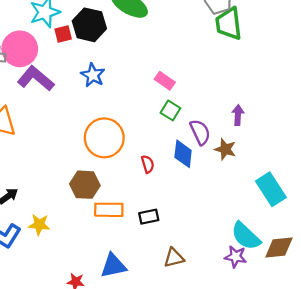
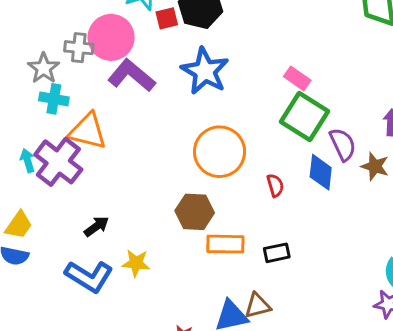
blue star: (93, 75) -> (205, 71), size x1.5
green square: (170, 110) -> (305, 117), size x1.8
brown triangle: (174, 258) -> (258, 306), moved

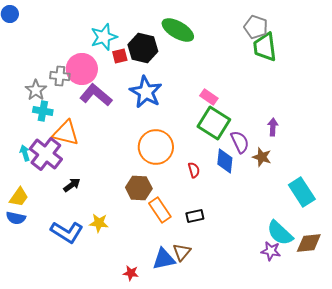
black arrow: (96, 226) -> (72, 185), moved
orange rectangle: (225, 244) -> (160, 210), turned 55
brown triangle: (258, 306) -> (182, 252), turned -36

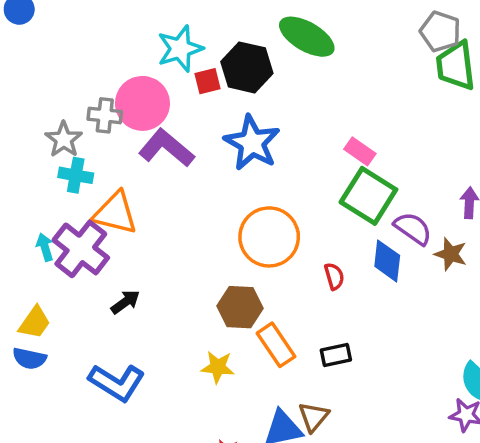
purple semicircle: (240, 142) -> (413, 228), turned -30
yellow star: (99, 223) -> (218, 367), moved

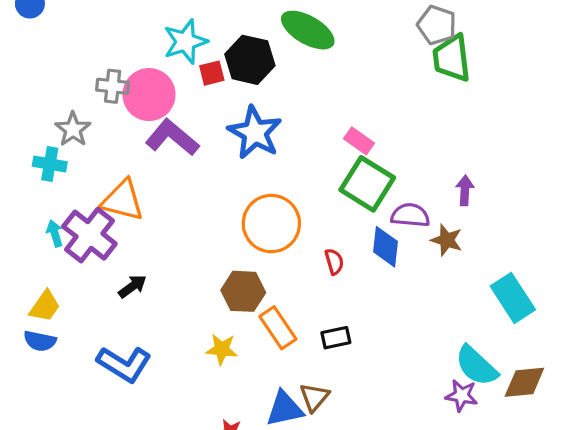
gray cross: (105, 115) -> (113, 86), moved
cyan cross: (76, 175) -> (50, 164), moved
purple semicircle: (413, 228) -> (410, 215), turned -30

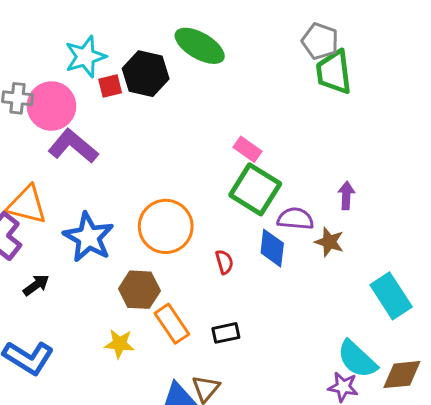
blue star: (255, 133) -> (89, 237), moved

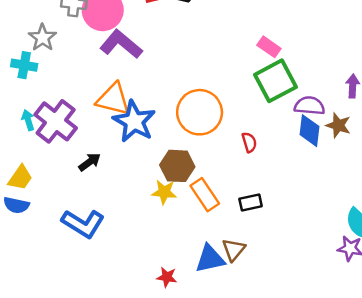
green square: (255, 189) -> (275, 81), turned 30
orange triangle: (27, 205) -> (113, 99), moved
blue diamond: (272, 248) -> (309, 131), moved
yellow star: (119, 344) -> (164, 192), moved

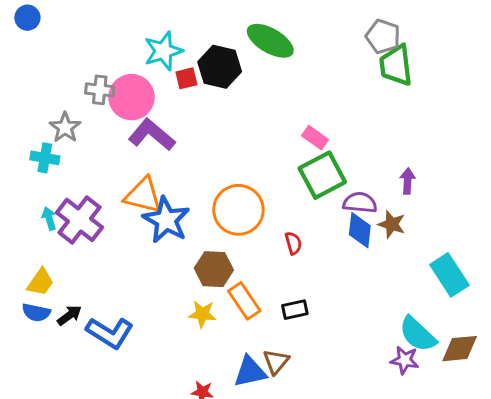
black arrow: (90, 162) -> (69, 315), moved
yellow star: (164, 192) -> (202, 314), moved

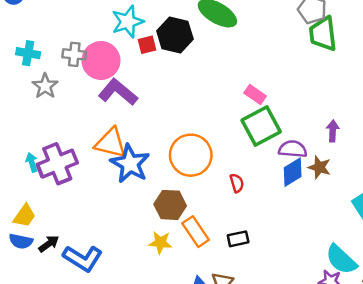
cyan cross: (45, 158) -> (28, 53), moved
purple cross: (79, 220) -> (57, 164), turned 30
blue diamond: (360, 230) -> (293, 172), turned 52

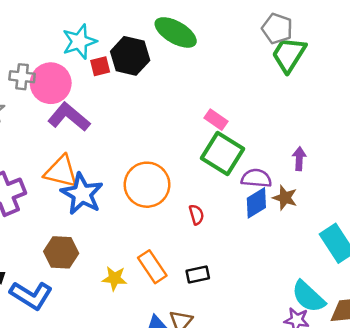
green trapezoid: (323, 34) -> (289, 55), turned 39
green square: (261, 126) -> (222, 153), turned -30
brown hexagon: (170, 205) -> (61, 252), moved

